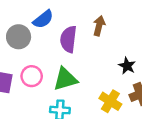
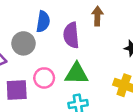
blue semicircle: (43, 19) -> (43, 22), turned -30
green triangle: (65, 79) -> (77, 74), turned 30

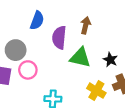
gray circle: (23, 43) -> (16, 50), moved
green triangle: (77, 74) -> (80, 58), moved

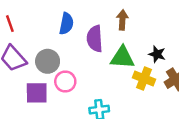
yellow cross: (96, 91) -> (144, 79), moved

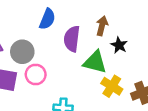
black star: (157, 54) -> (119, 45), moved

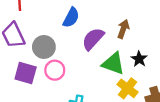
purple semicircle: (72, 39) -> (93, 39), turned 30
black star: (119, 45) -> (139, 59), moved

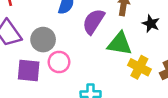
black star: (139, 59) -> (151, 24), moved

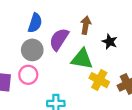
gray circle: (43, 40) -> (32, 50), moved

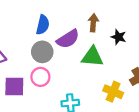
purple semicircle: (59, 39) -> (68, 39), turned -150
yellow cross: (99, 80) -> (113, 92), moved

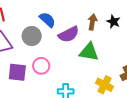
blue semicircle: (43, 25) -> (47, 20), turned -66
black star: (118, 37) -> (113, 22), moved
gray circle: (42, 52) -> (32, 36), moved

